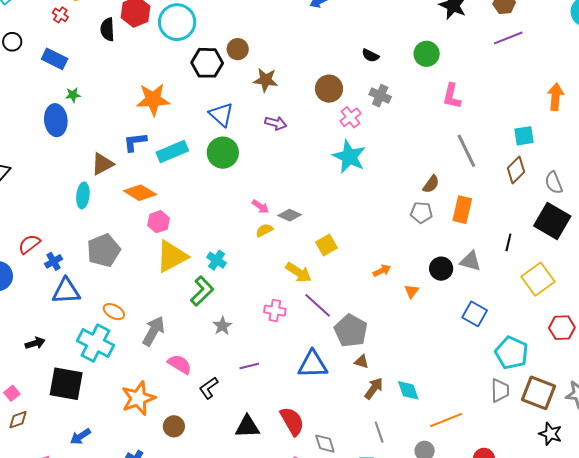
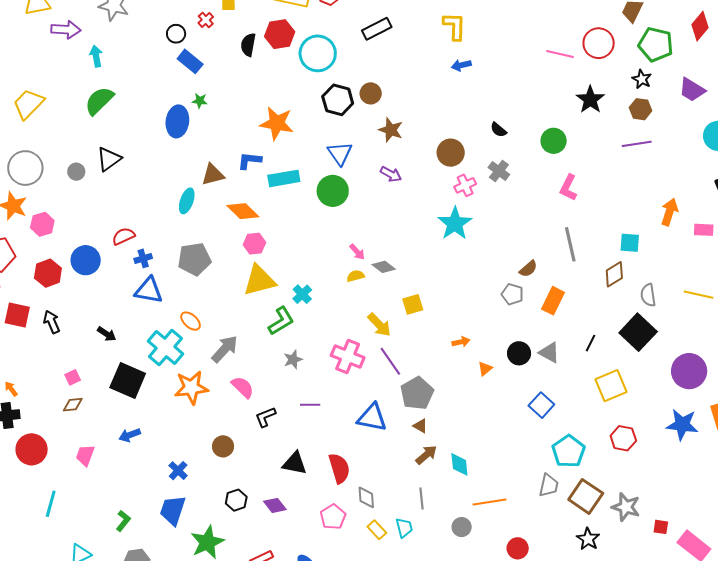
black circle: (12, 42) -> (176, 34), moved
pink cross: (275, 311) -> (348, 357), size x1.5
black arrow: (35, 343) -> (107, 334), turned 36
orange star: (138, 398) -> (191, 388), moved

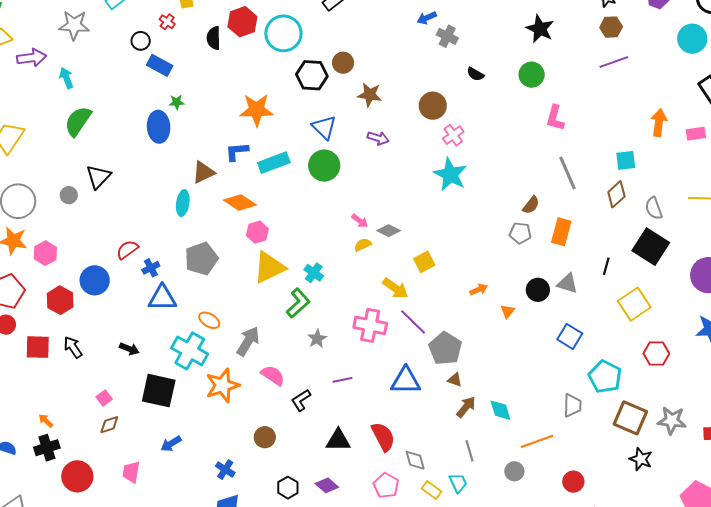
black star: (590, 100) -> (540, 29), moved
gray cross: (499, 171) -> (447, 36), moved
gray trapezoid: (549, 485) -> (572, 405), moved

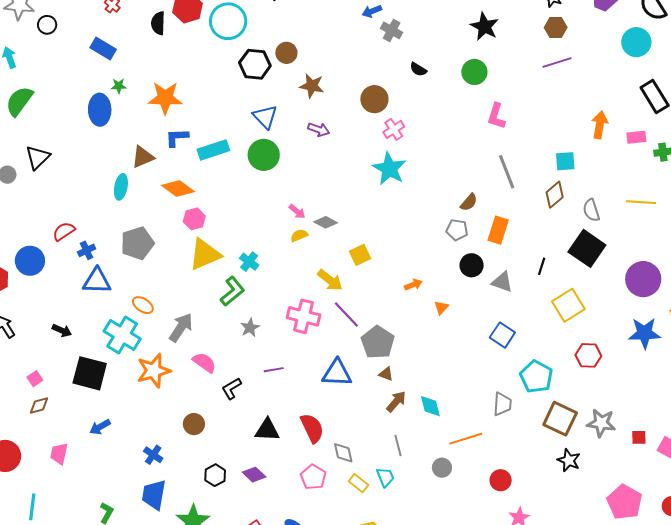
black circle: (141, 41) -> (47, 25), moved
orange star: (257, 110) -> (165, 98), moved
black circle: (538, 290) -> (472, 265), moved

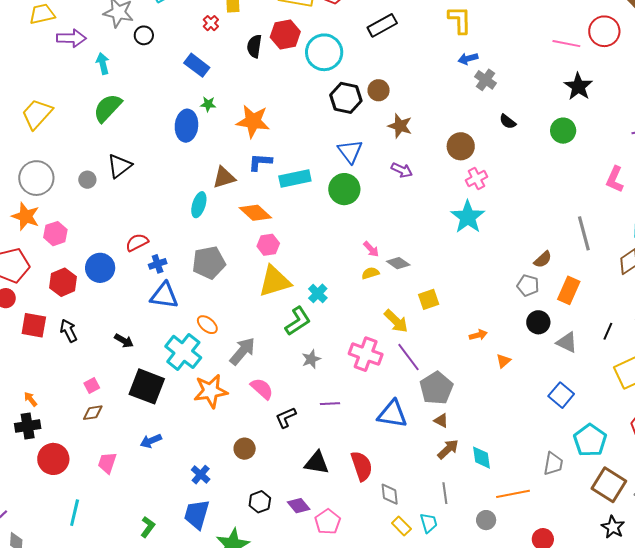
pink L-shape: (496, 116) -> (615, 179), moved
pink pentagon: (313, 477) -> (328, 522), moved

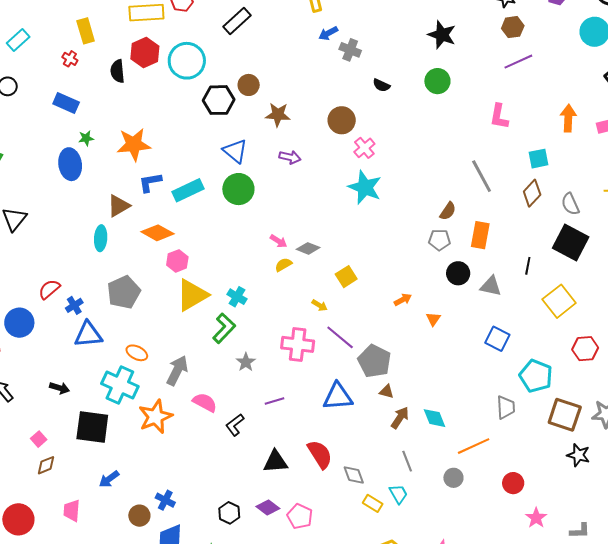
yellow arrow: (396, 321) -> (320, 305), size x0.6
brown circle: (245, 449) -> (139, 516), moved

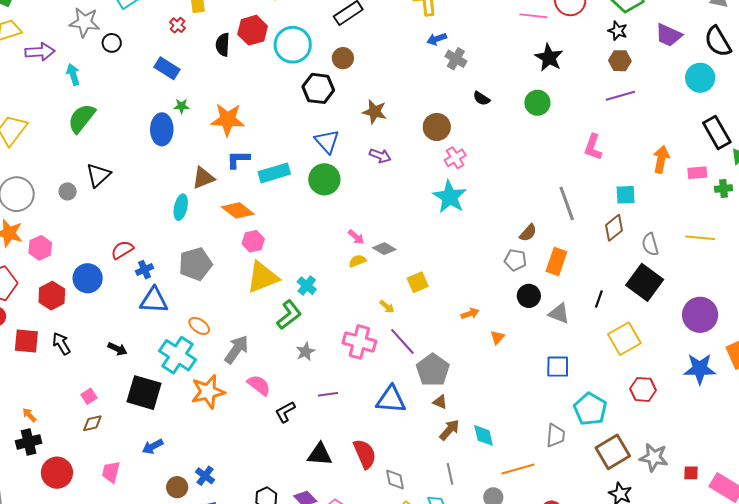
brown circle: (249, 85) -> (343, 58), moved
blue square: (497, 339) -> (558, 367), turned -35
brown square: (565, 415) -> (613, 452), turned 32

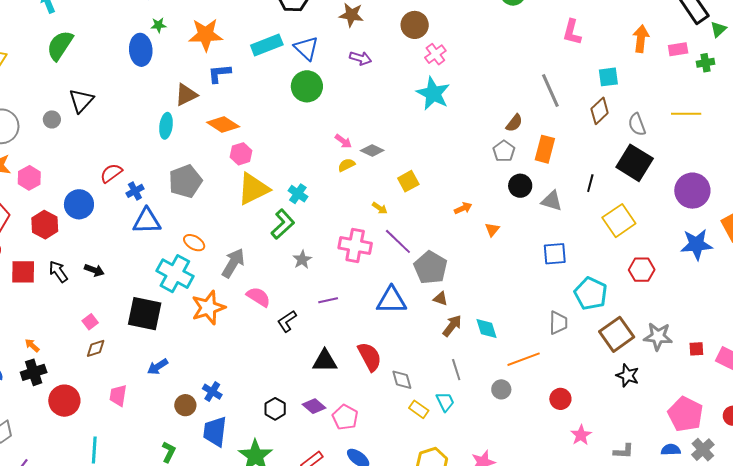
cyan rectangle: (274, 173) -> (267, 45), moved
gray pentagon: (515, 260) -> (504, 151), turned 30
black arrow: (117, 349) -> (94, 270), moved

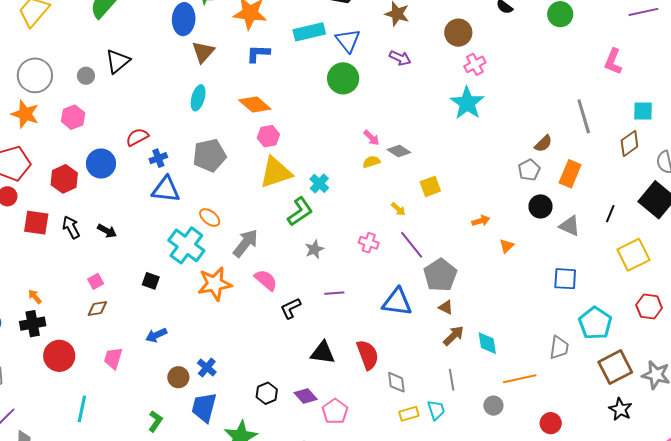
brown triangle: (186, 95) -> (203, 52), moved, turned -30
pink hexagon: (29, 178) -> (73, 117), moved
pink cross: (355, 246) -> (369, 243), size x0.6
black square: (145, 314) -> (151, 281), size x0.5
yellow rectangle: (419, 409) -> (409, 414), turned -60

